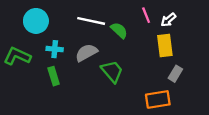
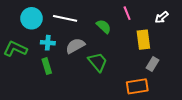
white arrow: (168, 20) -> (162, 17), moved
white line: (91, 21) -> (65, 18), moved

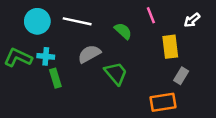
cyan cross: (48, 43) -> (46, 56), moved

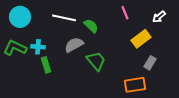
cyan circle: (37, 21) -> (20, 17), moved
green semicircle: (123, 31) -> (91, 26), moved
yellow rectangle: (170, 47) -> (141, 39), turned 60

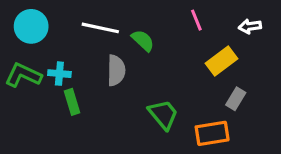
white arrow: (159, 17) -> (250, 26), turned 32
gray semicircle: (74, 45) -> (116, 70), turned 120
green trapezoid: (96, 61) -> (163, 114), moved

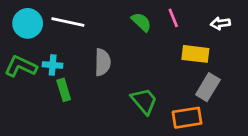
white line: (100, 28) -> (68, 22), moved
green semicircle: (143, 41) -> (141, 22), moved
yellow rectangle: (222, 61) -> (195, 54), turned 44
gray rectangle: (236, 99) -> (208, 87), size x1.4

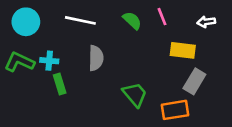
white line: (68, 22) -> (80, 20), moved

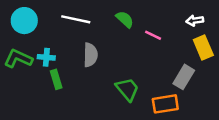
pink line: (162, 17) -> (153, 35), moved, turned -42
yellow rectangle: (183, 50) -> (203, 48), moved, turned 60

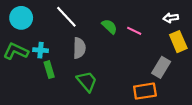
white line: (76, 19) -> (66, 17), turned 35
green semicircle: (125, 19) -> (109, 26), moved
green trapezoid: (127, 89) -> (87, 81), moved

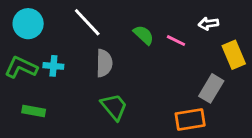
white arrow: (171, 18) -> (208, 24), moved
green rectangle: (49, 70) -> (34, 111), moved, turned -63

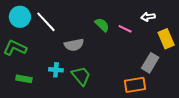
white line: (87, 22) -> (46, 22), moved
gray semicircle: (104, 63) -> (74, 45), turned 78
cyan cross: (53, 66) -> (56, 70), moved

